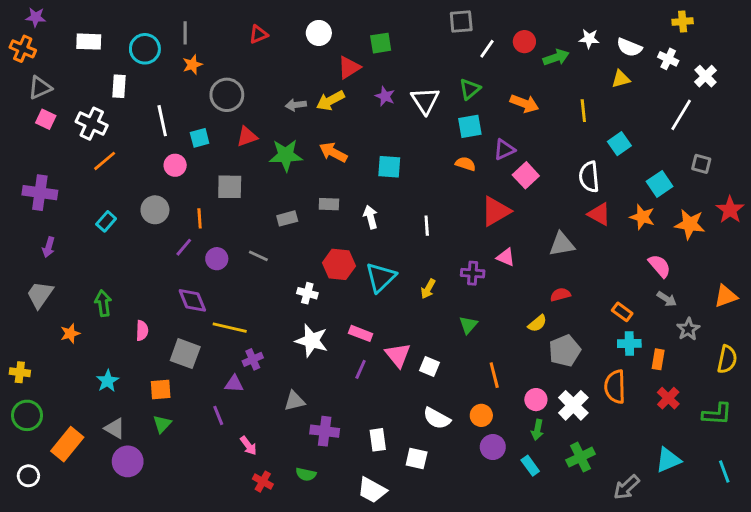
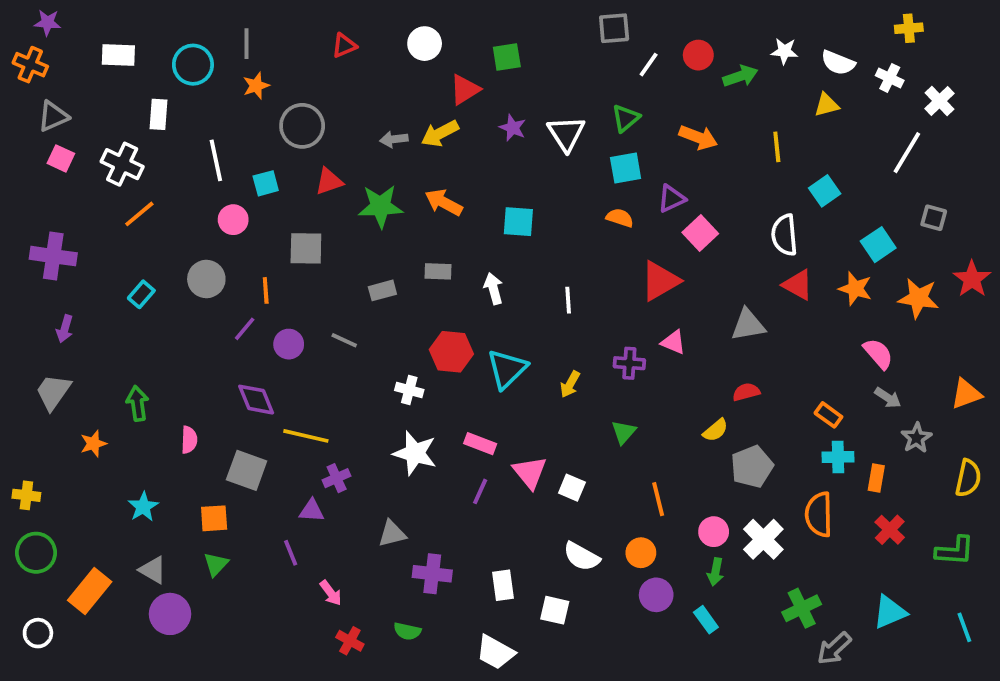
green cross: (580, 457) -> (802, 608), moved

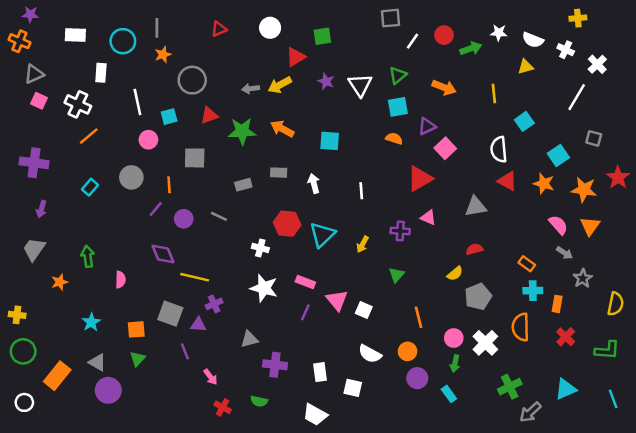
orange triangle: (966, 394) -> (590, 226), moved, turned -35
gray square: (247, 470) -> (170, 314), moved

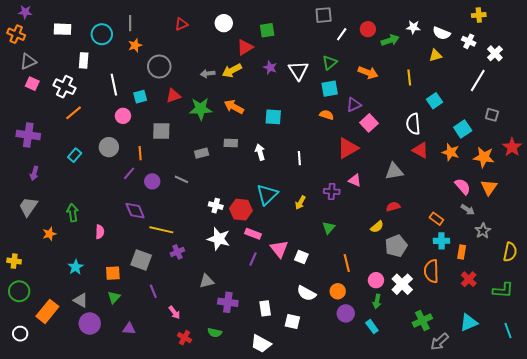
red hexagon: (287, 224) -> (241, 210), moved
purple triangle: (198, 325) -> (129, 329), moved

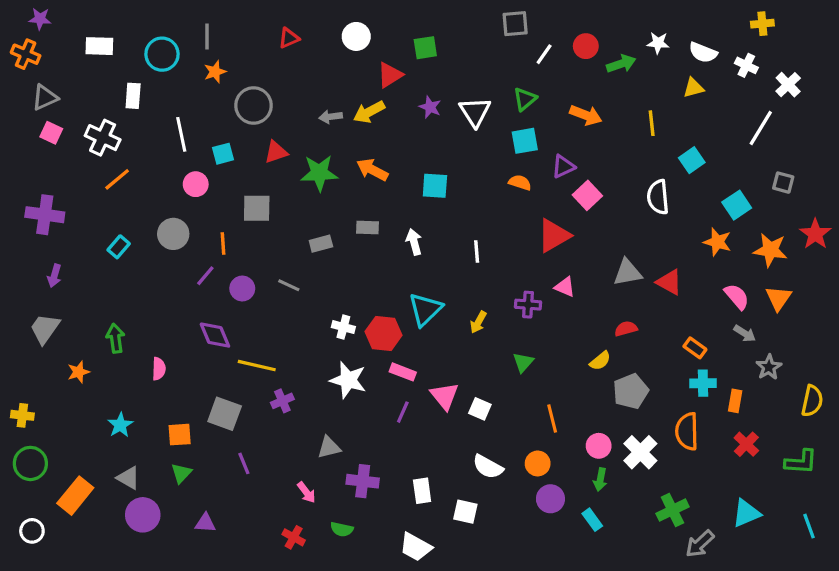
red triangle: (420, 150) -> (669, 282), moved
pink arrow: (174, 312) -> (306, 492), moved

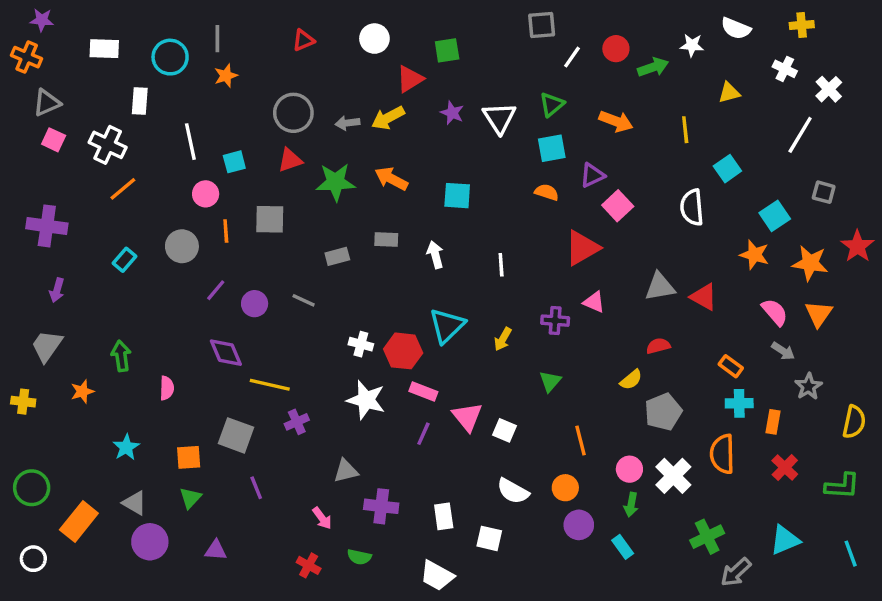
white semicircle: (703, 53) -> (736, 28), moved
gray circle: (253, 105) -> (293, 113), moved
orange line: (223, 244) -> (226, 231), moved
yellow cross: (22, 415) -> (23, 402), moved

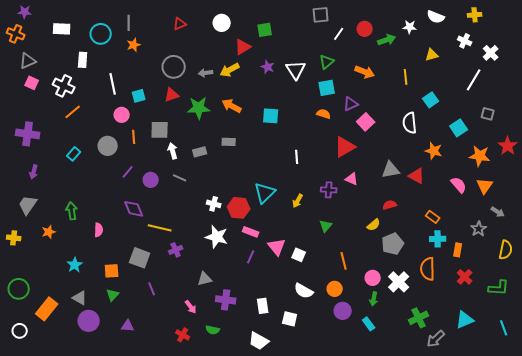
white arrow: (435, 255) -> (173, 151), moved
orange star: (754, 255) -> (434, 151), moved
gray arrow: (783, 351) -> (498, 212), moved

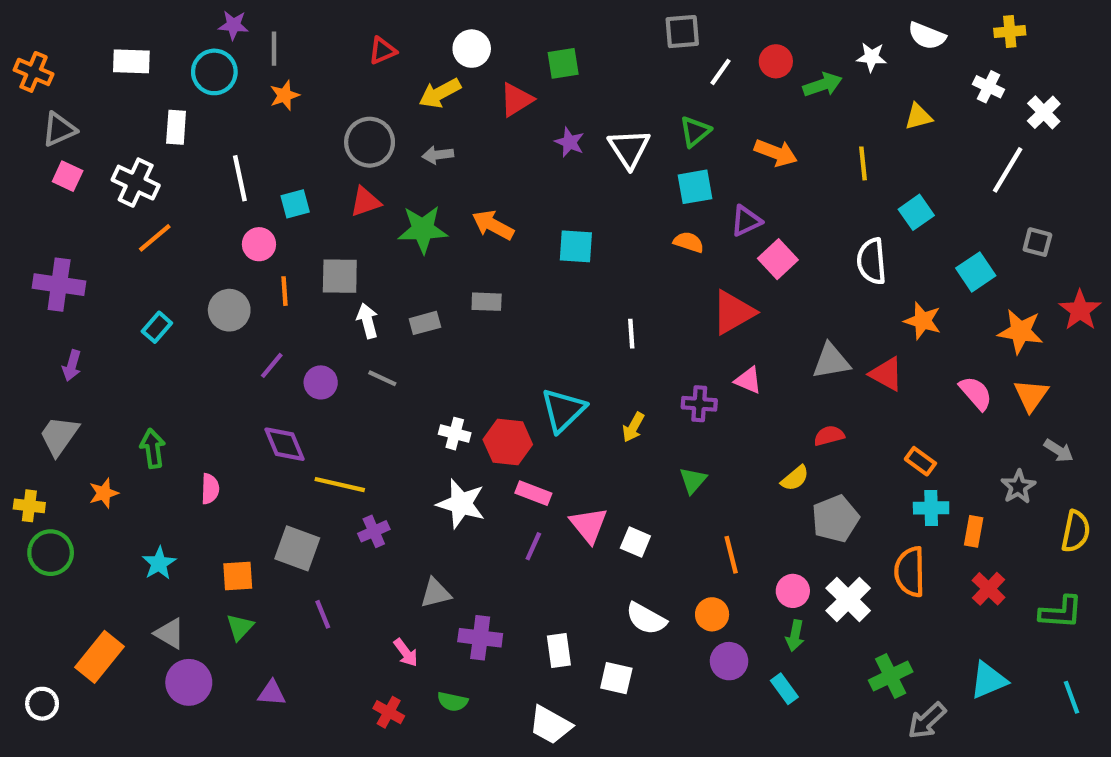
purple star: (25, 12) -> (233, 25), moved
yellow arrow: (230, 70) -> (440, 93), moved
green circle: (19, 289) -> (51, 553), moved

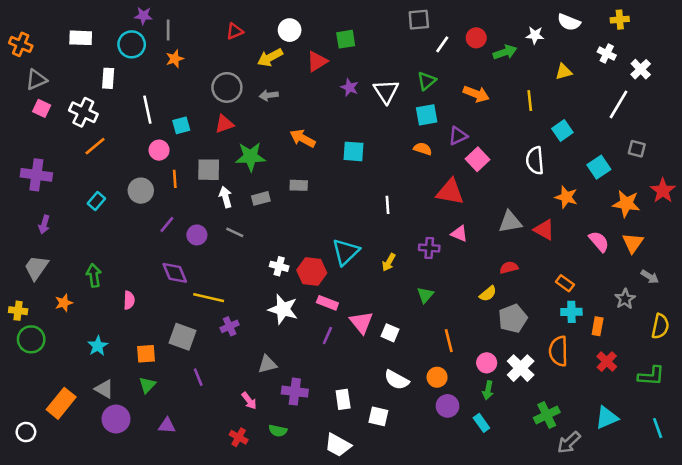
green star: (423, 229) -> (250, 157), moved
red triangle: (733, 312) -> (450, 192), turned 40

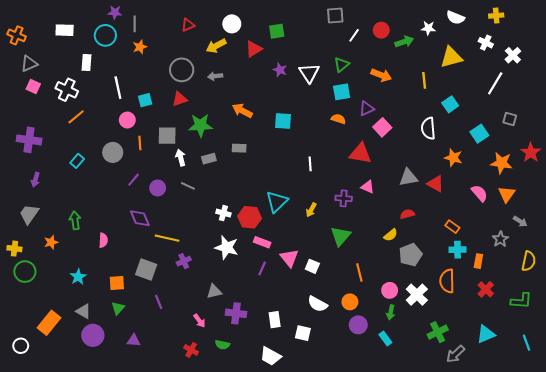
yellow triangle: (564, 72) -> (451, 57), size x1.6
green triangle: (425, 295) -> (340, 236), size x1.5

